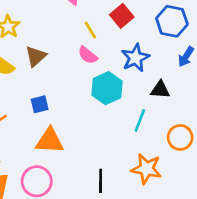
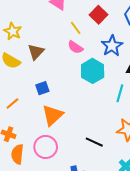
orange triangle: (50, 141) -> (53, 115), turned -40
black line: (101, 181) -> (94, 142), turned -60

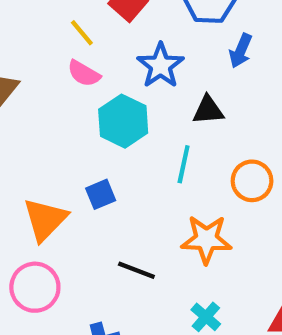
blue square: (42, 88) -> (101, 194), moved

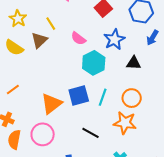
yellow line: (82, 33) -> (51, 24), moved
cyan line: (184, 164) -> (103, 97), moved
orange circle: (252, 181) -> (132, 98), moved
blue square: (101, 194) -> (79, 95), size x1.5

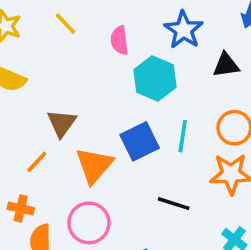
pink semicircle: (78, 38) -> (119, 40), turned 56
brown triangle: (39, 40) -> (62, 123), moved
orange line: (13, 90) -> (37, 162), moved

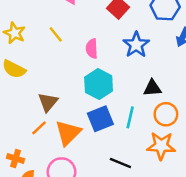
black triangle: (226, 65) -> (152, 88), moved
cyan hexagon: (155, 78) -> (99, 84), moved
orange line: (37, 162) -> (39, 128), moved

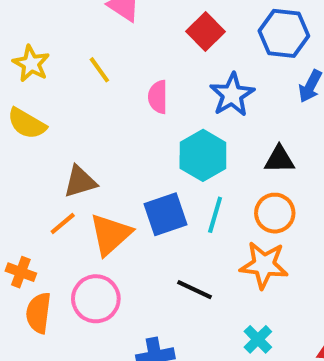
cyan hexagon: (99, 84) -> (203, 155), moved
black triangle: (152, 88) -> (279, 159), moved
brown triangle: (48, 102) -> (80, 182), turned 30

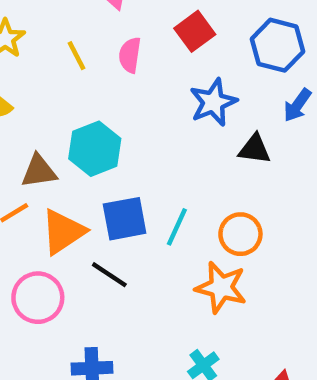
pink semicircle: (158, 97) -> (130, 55), moved
cyan hexagon: (203, 155) -> (95, 149), moved
black triangle: (279, 159) -> (255, 149), moved
black line: (195, 290) -> (109, 275), moved

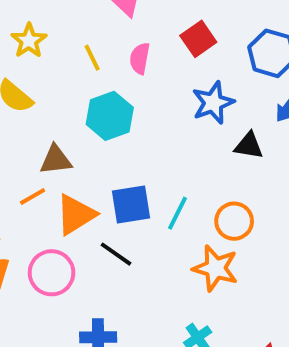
cyan hexagon: (95, 149) -> (110, 116), moved

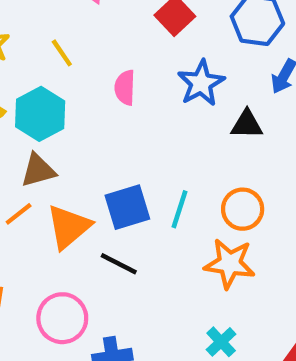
pink semicircle: (140, 58) -> (125, 88), moved
cyan hexagon: (110, 116) -> (40, 114), moved
pink circle: (52, 273) -> (62, 318), moved

